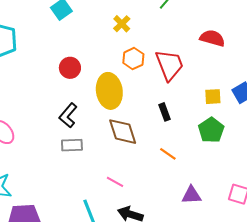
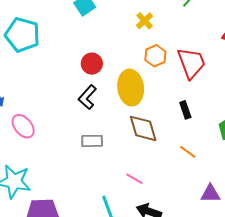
black L-shape: (68, 115) -> (87, 97), moved

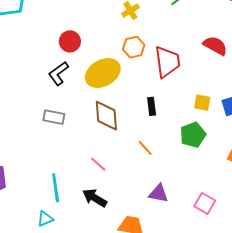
yellow ellipse: (131, 88) -> (103, 73), turned 56
pink line: (134, 179) -> (98, 164), moved

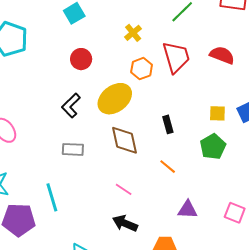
red circle: (70, 41) -> (81, 59), moved
red trapezoid: (167, 62) -> (176, 57), moved
cyan line: (56, 188) -> (52, 197), moved

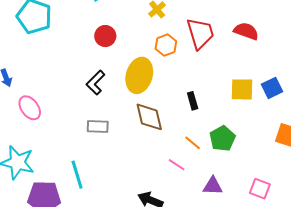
yellow ellipse: (115, 99) -> (139, 75), turned -36
yellow square: (217, 113) -> (242, 89), size x1.4
green pentagon: (213, 147) -> (222, 138), moved
pink line: (124, 189) -> (177, 165), moved

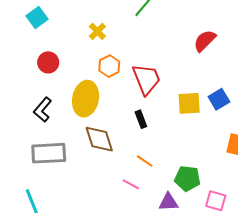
red semicircle: (246, 31) -> (205, 41), moved, turned -60
red trapezoid: (200, 33) -> (146, 79), moved
gray rectangle: (98, 127) -> (49, 153), size x1.6
green pentagon: (222, 138) -> (187, 178), moved, turned -30

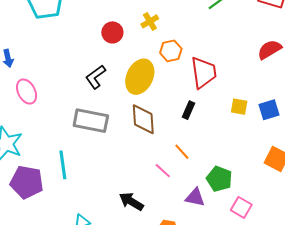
yellow cross: (97, 31) -> (150, 21), moved
yellow square: (189, 103) -> (239, 107), size x0.7
black rectangle: (141, 119) -> (188, 110), turned 30

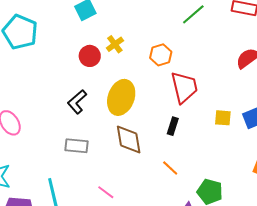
yellow cross: (150, 21) -> (115, 44), moved
orange hexagon: (171, 51) -> (161, 55), moved
gray rectangle: (91, 121) -> (76, 146), size x0.7
pink line: (163, 171) -> (106, 192), moved

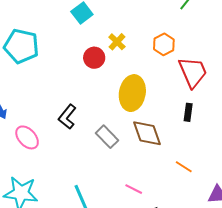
black L-shape: (77, 102) -> (67, 117), moved
gray rectangle: (76, 146) -> (107, 137), moved, turned 50
orange line: (170, 168) -> (184, 167), moved

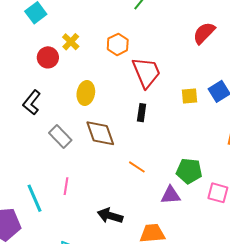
yellow ellipse: (132, 93) -> (86, 93), size x0.7
black L-shape: (67, 117) -> (32, 103), moved
pink line: (134, 189) -> (66, 186), moved, turned 72

